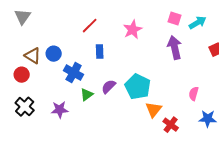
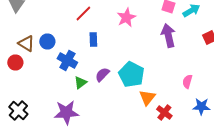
black cross: (25, 107) -> (18, 110), moved
purple star: (60, 110) -> (66, 112), moved, size x1.4

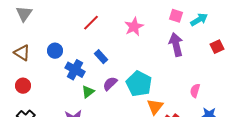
blue rectangle: (93, 40) -> (101, 57), moved, turned -40
brown triangle: (26, 44) -> (22, 53), moved
red circle: (15, 62) -> (23, 86), moved

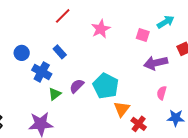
pink square: (176, 16) -> (143, 35), moved
red line: (91, 23) -> (63, 16), moved
purple arrow: (176, 45) -> (156, 63), moved, turned -90
blue rectangle: (101, 57) -> (60, 52), moved

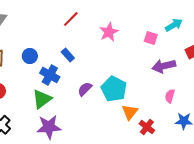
green triangle: (55, 94) -> (42, 99), moved, size x1.5

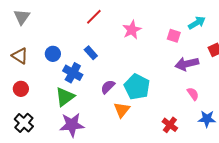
pink semicircle: (170, 96) -> (193, 94), turned 128
orange triangle: (130, 112) -> (122, 110), moved

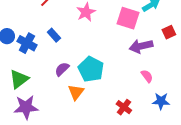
pink square: (174, 36) -> (128, 18), size x1.6
blue rectangle: (91, 53) -> (54, 35), moved
blue cross: (73, 73) -> (27, 43), moved

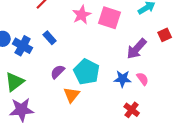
pink square: (128, 18) -> (110, 18), moved
purple arrow: (141, 46) -> (137, 49), turned -35
blue star: (161, 101) -> (123, 79), moved
red cross: (124, 107) -> (132, 110), moved

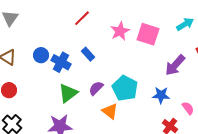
pink semicircle: (143, 79) -> (188, 108), moved
green triangle: (15, 82) -> (68, 93), moved
orange triangle: (72, 95) -> (110, 111), turned -30

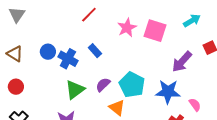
blue star: (161, 95) -> (168, 92), size x1.4

